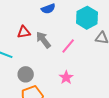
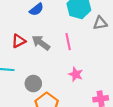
pink line: (68, 46) -> (68, 42), turned -35

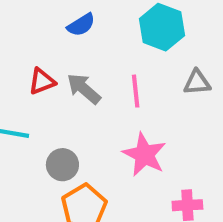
gray triangle: (100, 23) -> (197, 82), moved
pink star: (76, 74) -> (144, 155), size x1.5

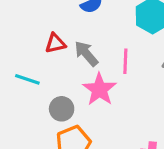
pink star: (144, 155) -> (99, 89), moved

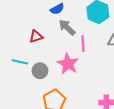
gray arrow: (86, 54) -> (67, 27), moved
gray circle: (62, 109) -> (40, 71), moved

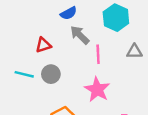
pink star: (68, 64) -> (97, 89), moved
gray circle: (40, 71) -> (51, 74), moved

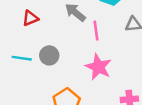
red triangle: (43, 45) -> (30, 18), moved

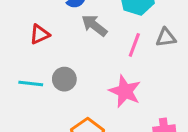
pink line: (96, 31) -> (134, 45), moved, turned 30

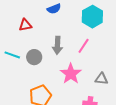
gray arrow: (94, 25) -> (57, 45), moved, turned -138
gray triangle: (166, 38) -> (101, 79), moved

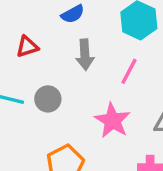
gray arrow: (57, 45) -> (85, 55), moved

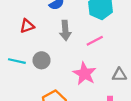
pink line: (129, 71) -> (95, 41), turned 36

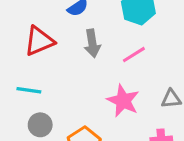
red triangle: (27, 26) -> (39, 41), size x1.5
gray circle: (42, 60) -> (40, 125), moved

